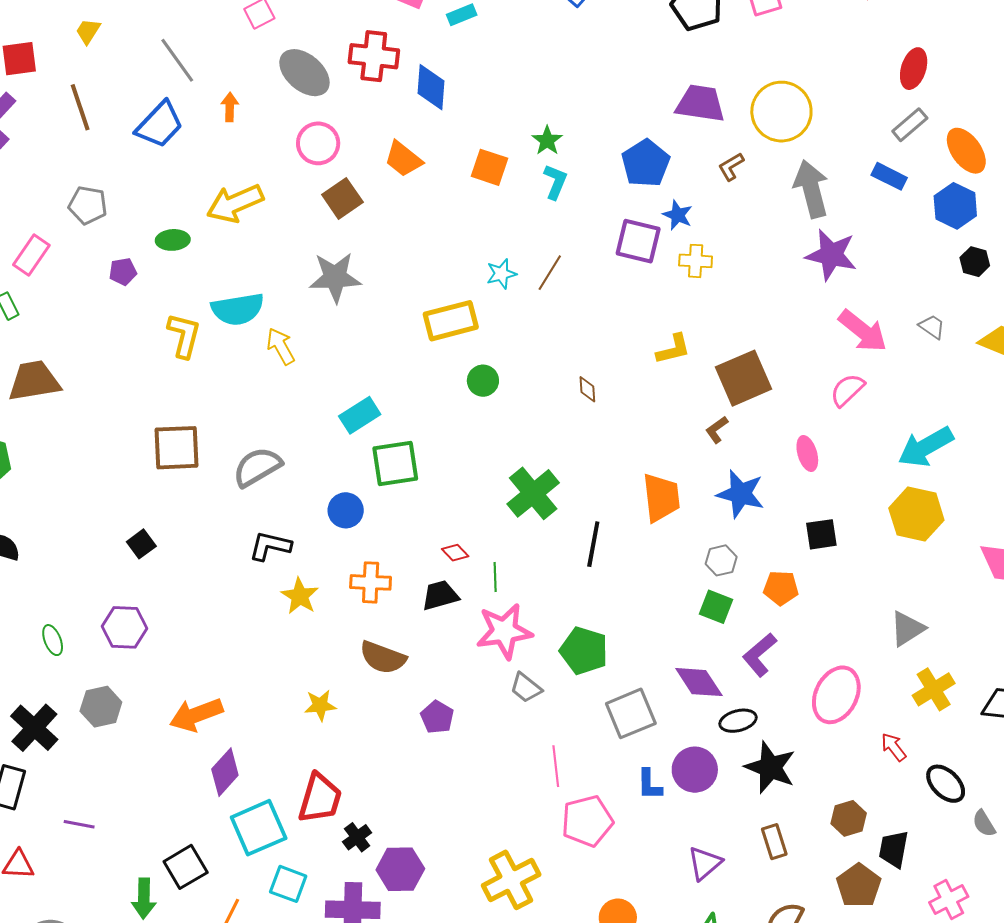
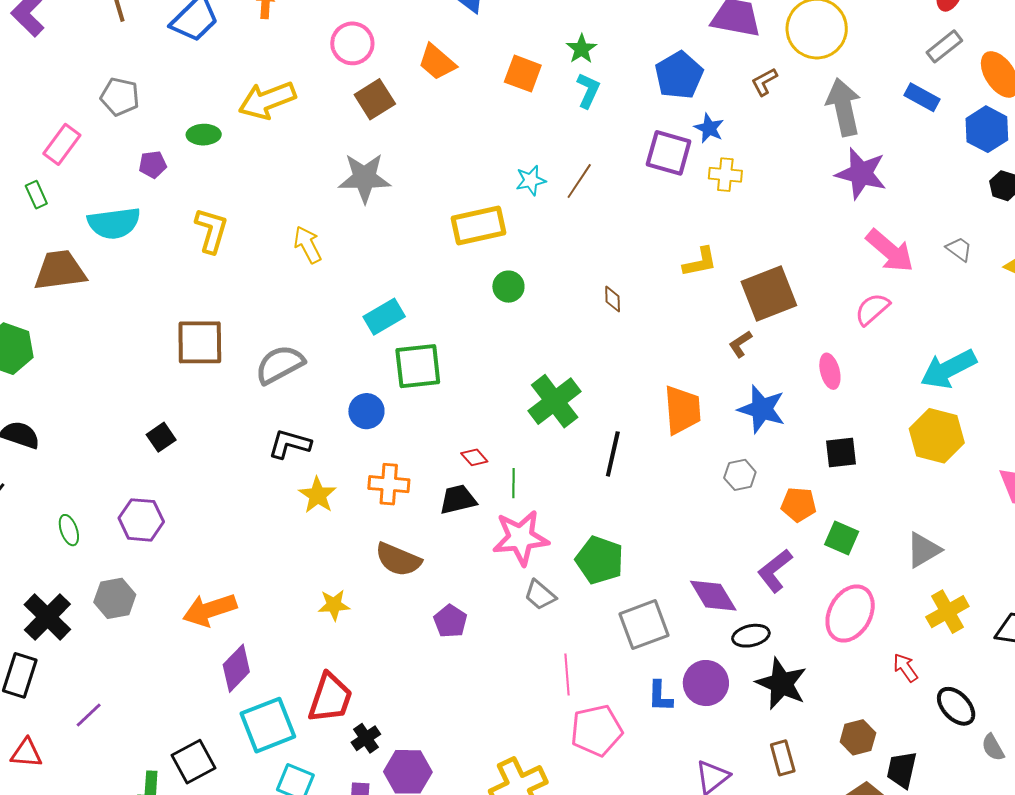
cyan semicircle: (238, 309) -> (114, 223), moved
green square: (716, 607) -> (842, 538), moved
purple line: (79, 824) -> (89, 715), turned -56

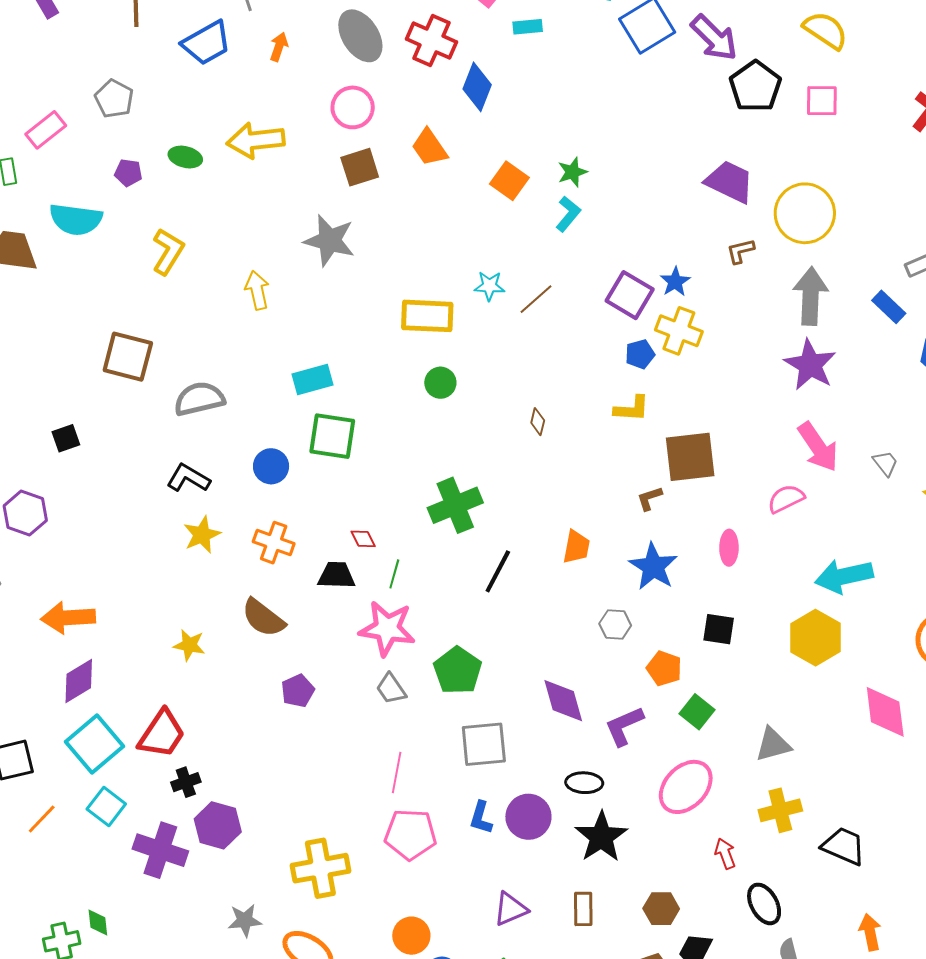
blue pentagon: (679, 75) -> (640, 354), moved, size x0.6
yellow cross: (725, 175) -> (679, 331), size x1.4
orange trapezoid: (682, 410) -> (576, 547), size x0.7
purple diamond: (713, 596) -> (563, 701), moved
cyan square: (268, 725) -> (94, 744), turned -34

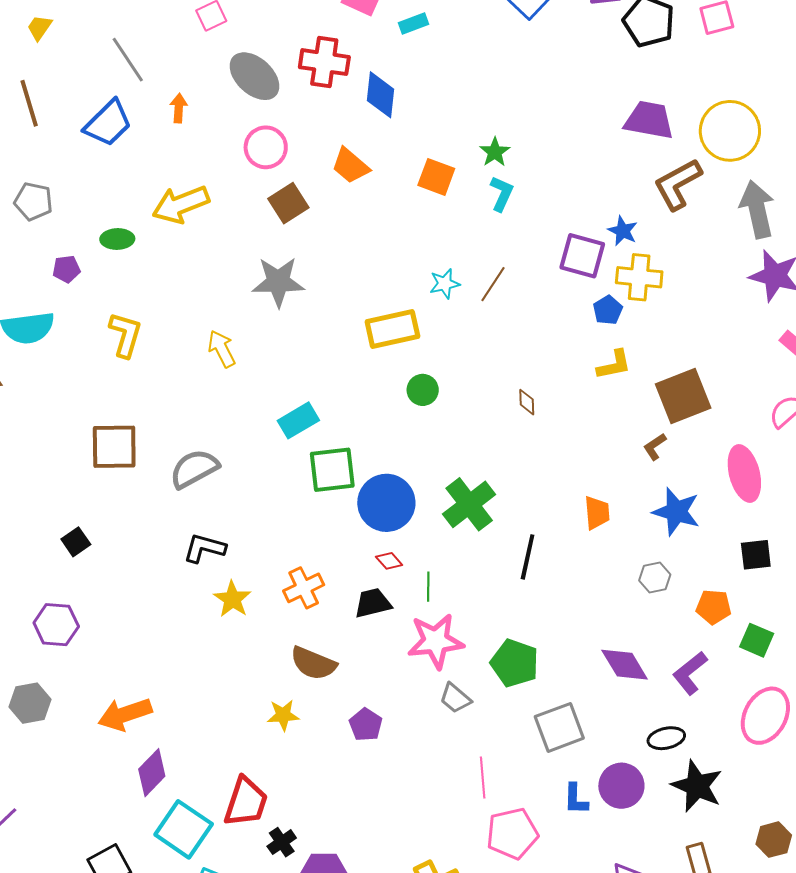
brown L-shape: (740, 251) -> (678, 184), size x1.8
blue circle: (271, 466) -> (386, 503), moved, size x1.6
orange cross: (274, 543) -> (304, 588), turned -30
pink ellipse: (729, 548) -> (744, 473), size x1.6
yellow star: (189, 645) -> (283, 715), moved

